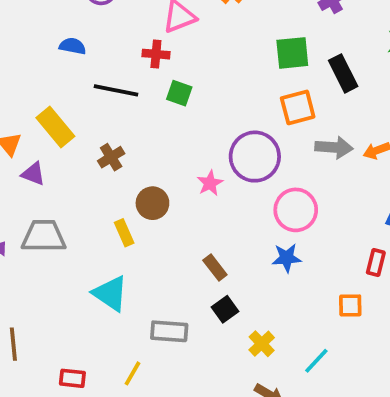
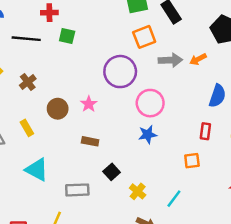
pink star: (210, 183) -> (89, 104), moved
yellow rectangle: (124, 233) -> (27, 128), moved
brown rectangle: (215, 267) -> (90, 141), moved, turned -35

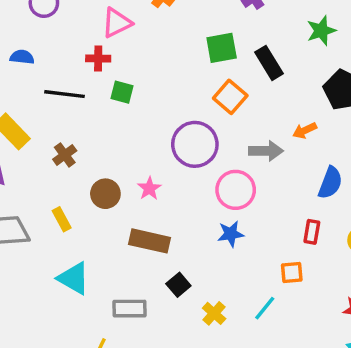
orange square: (144, 37) -> (230, 97), turned -30
gray arrow: (170, 60) -> (266, 151), moved
brown rectangle: (90, 141) -> (150, 241), size x1.6
cyan line: (174, 199) -> (265, 308), moved

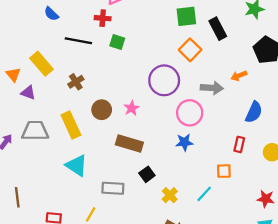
blue semicircle: (22, 57) -> (51, 14), turned -147
yellow rectangle: (62, 219) -> (71, 125), size x1.6

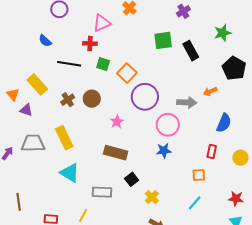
orange square: (190, 50) -> (127, 73), moved
brown circle: (102, 110) -> (92, 99), moved
cyan line: (204, 194) -> (195, 203), moved

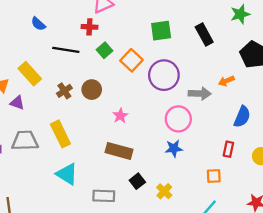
green square: (163, 40) -> (161, 31), moved
green square: (103, 64) -> (105, 50), turned 32
purple circle: (145, 97) -> (164, 75), moved
yellow cross: (152, 197) -> (164, 191), moved

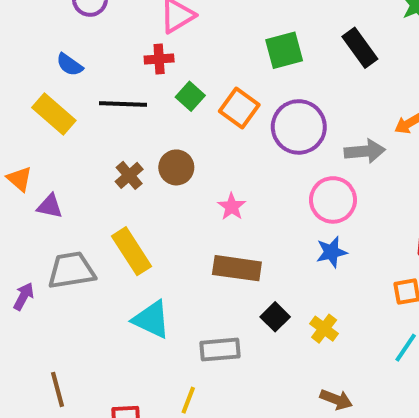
yellow rectangle: (30, 74) -> (54, 114), moved

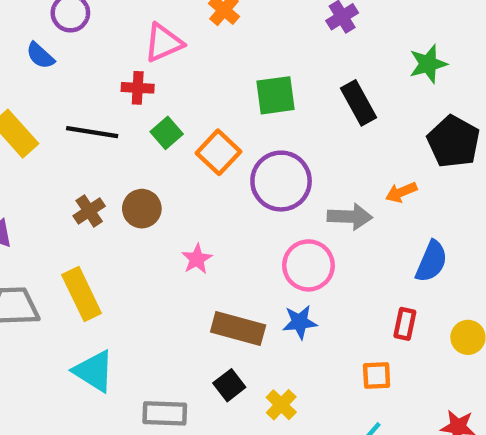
blue semicircle: (70, 65) -> (40, 56), moved
brown rectangle: (237, 268) -> (238, 329), moved

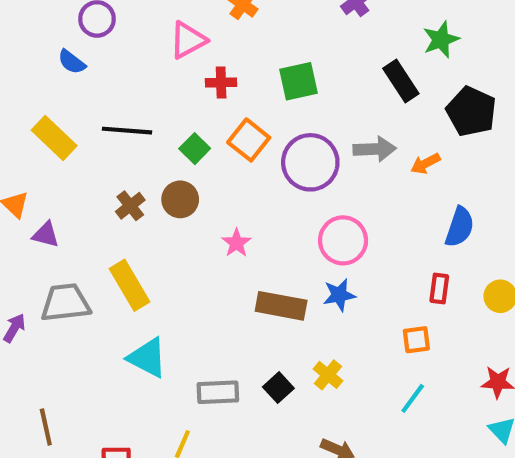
red cross: (138, 88) -> (221, 83), moved
black rectangle: (359, 103) -> (401, 81), moved
green square: (167, 133) -> (195, 149), moved
gray arrow: (350, 217) -> (375, 149), moved
black square: (229, 385) -> (278, 388), moved

